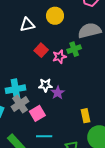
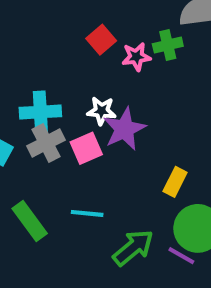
purple star: (58, 93) -> (124, 129), size x1.5
pink square: (37, 113) -> (86, 148), moved
yellow rectangle: (85, 116) -> (175, 182), turned 32

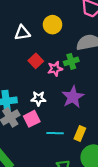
purple star: (124, 129) -> (73, 97), moved
cyan line: (87, 213) -> (55, 133), moved

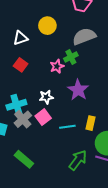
red square: (36, 61) -> (21, 65), moved

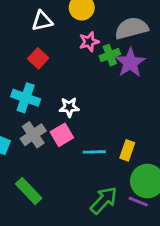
pink star: (57, 66) -> (89, 42), moved
purple star: (78, 90) -> (130, 63), moved
cyan cross: (16, 105) -> (26, 98), moved, turned 30

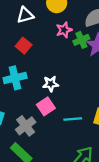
cyan cross: (26, 98) -> (15, 78), turned -30
gray cross: (33, 135) -> (26, 126), moved

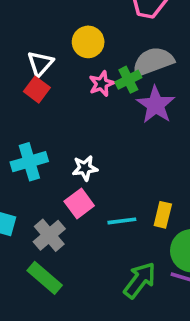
white triangle: (25, 15) -> (40, 64), turned -30
green cross: (81, 40) -> (128, 80), moved
red square: (24, 46) -> (37, 90), moved

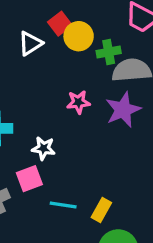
green cross: (128, 80) -> (109, 52), moved
pink star: (102, 84) -> (78, 102), moved
red square: (37, 90) -> (60, 24), moved

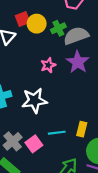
red square: (60, 24) -> (23, 19), turned 32
white star: (44, 148) -> (34, 100), size x1.6
pink square: (29, 179) -> (34, 144), moved

